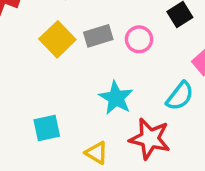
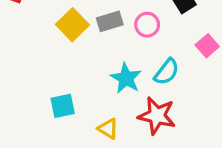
cyan semicircle: (180, 96) -> (167, 72), moved

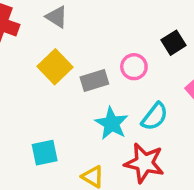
gray rectangle: (110, 21) -> (94, 80), moved

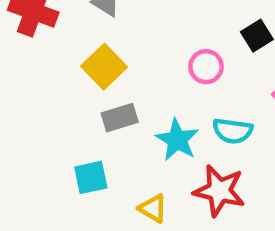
gray rectangle: (94, 80) -> (120, 118), moved
cyan semicircle: (155, 117) -> (233, 131), turned 60

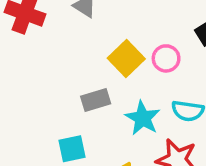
yellow square: (104, 67) -> (126, 58), moved

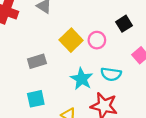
gray rectangle: (96, 100) -> (37, 61), moved

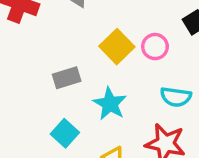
cyan star: (82, 79) -> (110, 104), moved
cyan square: (36, 99) -> (65, 133), turned -36

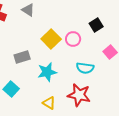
cyan star: (110, 104) -> (47, 72), turned 30
cyan square: (65, 133) -> (11, 89), moved

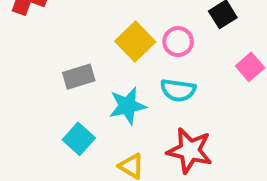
cyan semicircle: (85, 68) -> (178, 90), moved
cyan square: (11, 89) -> (79, 139), moved

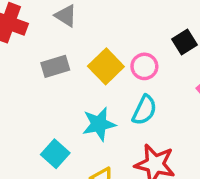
gray rectangle: (79, 77) -> (55, 66), moved
cyan semicircle: (178, 90) -> (144, 110), turned -72

